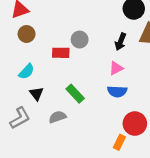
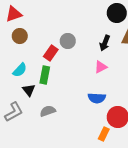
red rectangle: (61, 53) -> (51, 53), turned -56
blue semicircle: (117, 91) -> (97, 98), moved
green rectangle: (75, 94) -> (45, 75), moved, turned 54

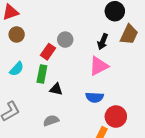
pink triangle: (101, 67) -> (99, 66), size x1.5
black triangle: (29, 90) -> (56, 89), moved, turned -40
gray semicircle: (48, 111) -> (51, 121), moved

